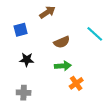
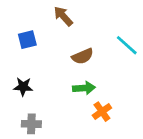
brown arrow: (47, 12) -> (63, 16), turned -98
black star: (27, 60) -> (23, 87), moved

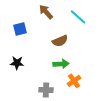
cyan line: (127, 45) -> (78, 17), moved
gray cross: (31, 124) -> (46, 90), moved

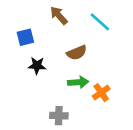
black star: (17, 63) -> (37, 66), moved
orange cross: (74, 81) -> (101, 93), moved

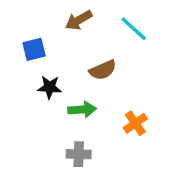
brown arrow: (59, 15) -> (79, 20), turned -78
green arrow: (78, 82) -> (82, 110), moved

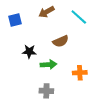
blue square: (34, 49) -> (15, 20), moved
orange cross: (135, 123) -> (80, 73), turned 32

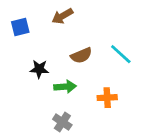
cyan line: (79, 17) -> (121, 54), moved
gray cross: (46, 91) -> (62, 122), turned 32

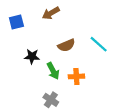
green arrow: (65, 87) -> (53, 71), turned 66
orange cross: (107, 98) -> (76, 76), moved

